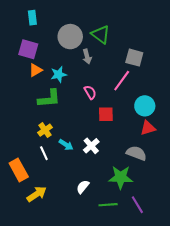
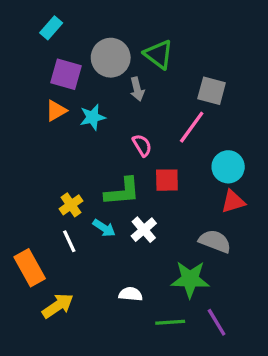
cyan rectangle: (32, 18) -> (51, 28), turned 48
purple square: (28, 49) -> (66, 74), moved
green L-shape: (49, 99) -> (122, 192), moved
white semicircle: (83, 187) -> (131, 294), turned 56

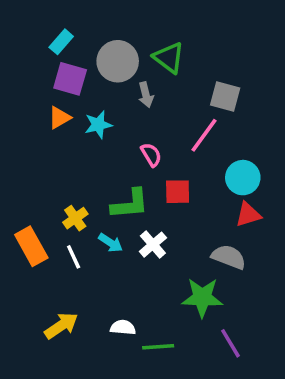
cyan rectangle: (51, 28) -> (61, 42), moved
orange rectangle: (30, 268) -> (31, 246), moved
white semicircle: (131, 294) -> (123, 327), moved
green line: (170, 322) -> (158, 347), moved

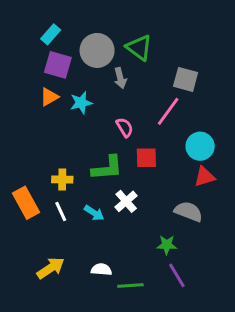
yellow cross: (75, 218) -> (62, 180), turned 36
cyan arrow: (111, 243) -> (94, 213), moved
green star: (202, 297) -> (167, 245), size x0.6
purple line: (230, 343) -> (177, 275), moved

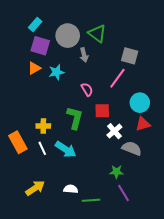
green L-shape: (107, 168) -> (75, 118), turned -70
white cross: (126, 201) -> (114, 131), moved
cyan arrow: (94, 213) -> (66, 149), size x1.5

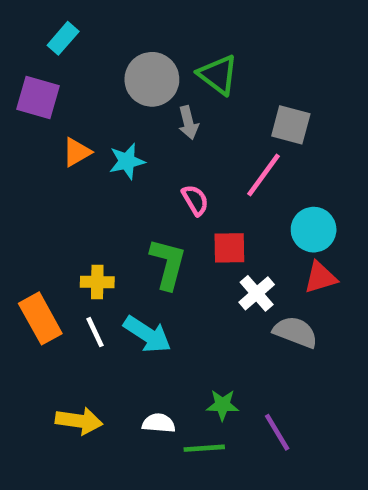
cyan rectangle: (35, 24) -> (63, 38), moved
purple square: (40, 46) -> (38, 98), moved
green star: (116, 172) -> (222, 405), moved
yellow arrow: (35, 188) -> (79, 421), turned 42

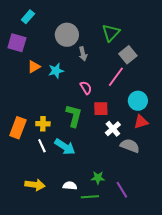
green triangle: (218, 75) -> (111, 33), moved, turned 36
gray square: (291, 125) -> (128, 55), turned 36
orange rectangle: (40, 318) -> (18, 128), moved, turned 50

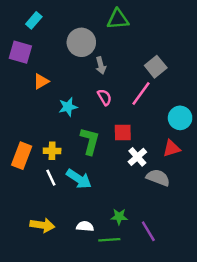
green triangle: (111, 33) -> (118, 19), moved, turned 42
cyan star: (56, 71) -> (68, 107), moved
pink semicircle: (86, 88) -> (104, 97), moved
cyan circle: (138, 101) -> (180, 118), moved

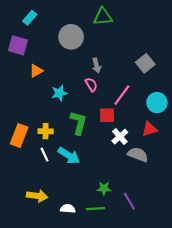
gray arrow: (101, 65) -> (96, 65), moved
gray square: (156, 67) -> (145, 63), moved
pink line: (141, 94) -> (122, 95), moved
white semicircle: (85, 226) -> (68, 209), moved

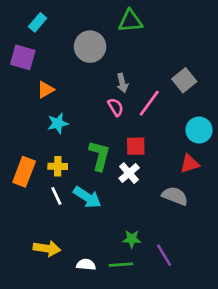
cyan star: (59, 93) -> (58, 123), moved
pink line: (122, 95) -> (149, 103), moved
white cross: (120, 137) -> (129, 173), moved

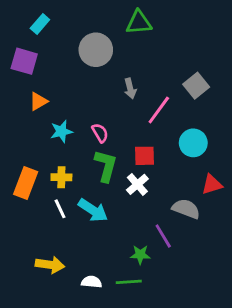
orange triangle: (46, 90) -> (38, 101), moved
pink semicircle: (116, 107) -> (100, 133), moved
cyan circle: (199, 130) -> (193, 143), moved
red triangle: (190, 164) -> (212, 184), moved
purple line: (164, 255) -> (163, 236), moved

